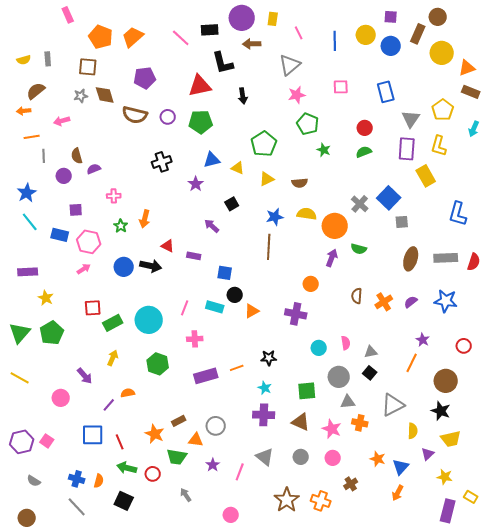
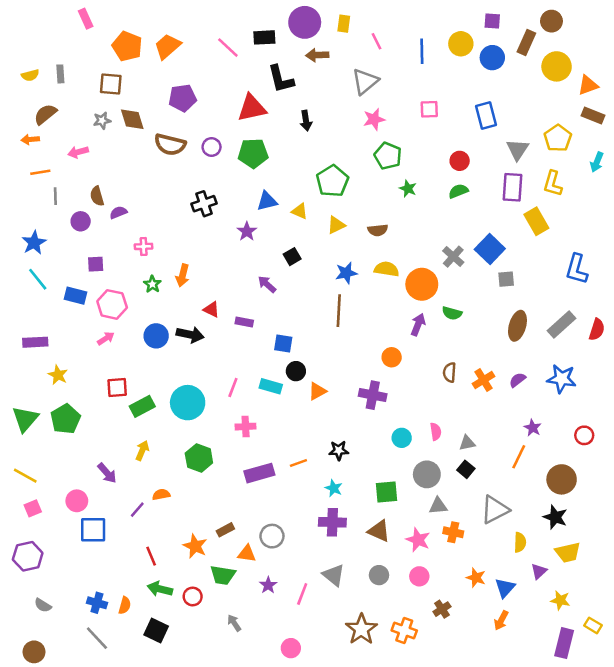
gray rectangle: (446, 258) -> (562, 325), turned -40
blue square: (93, 435) -> (93, 530), moved
pink square: (47, 441) -> (33, 508), moved, turned 32

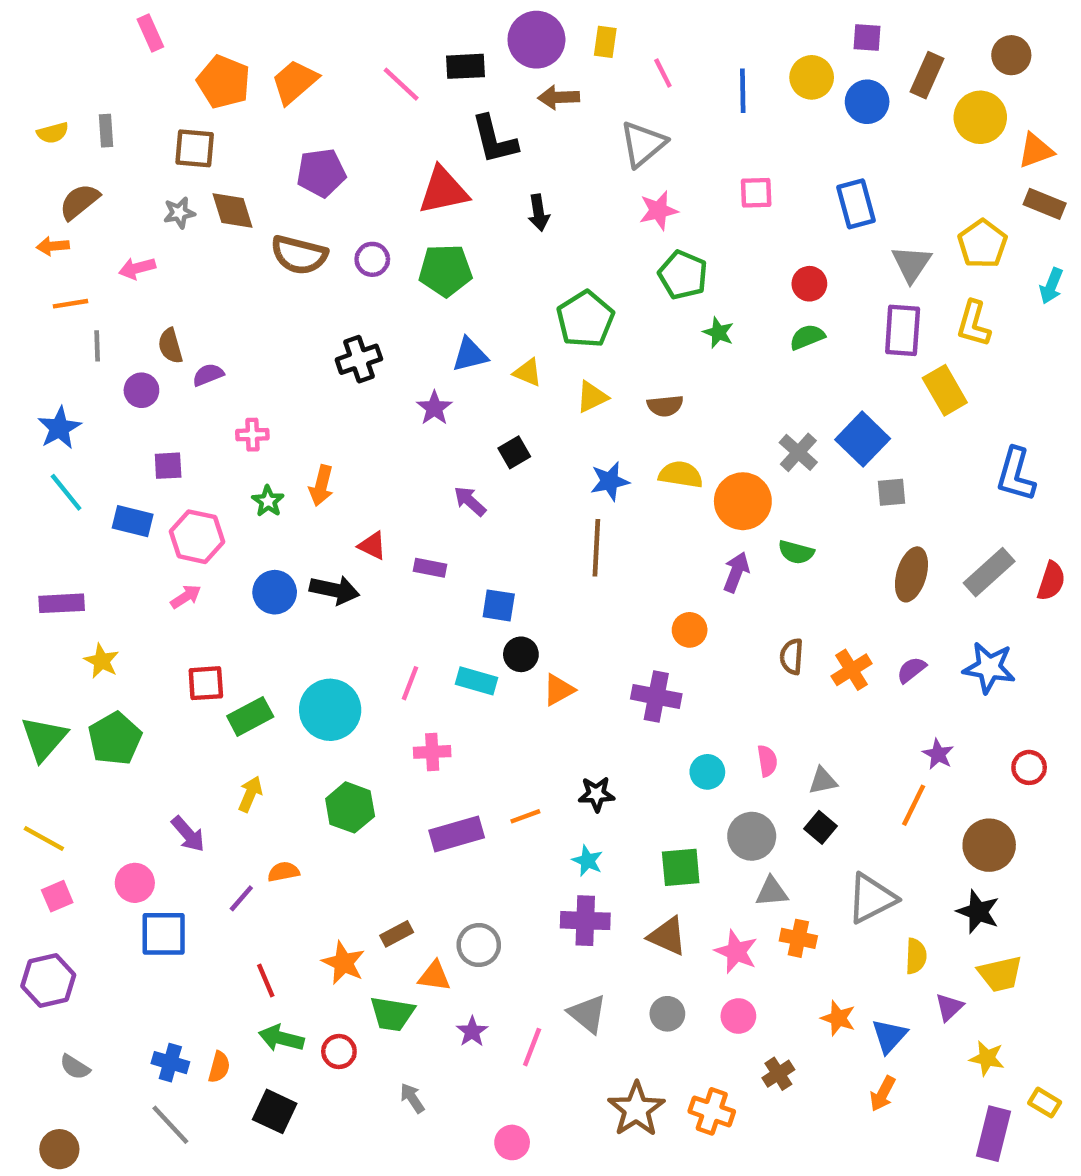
brown circle: (551, 21) -> (1011, 55), moved

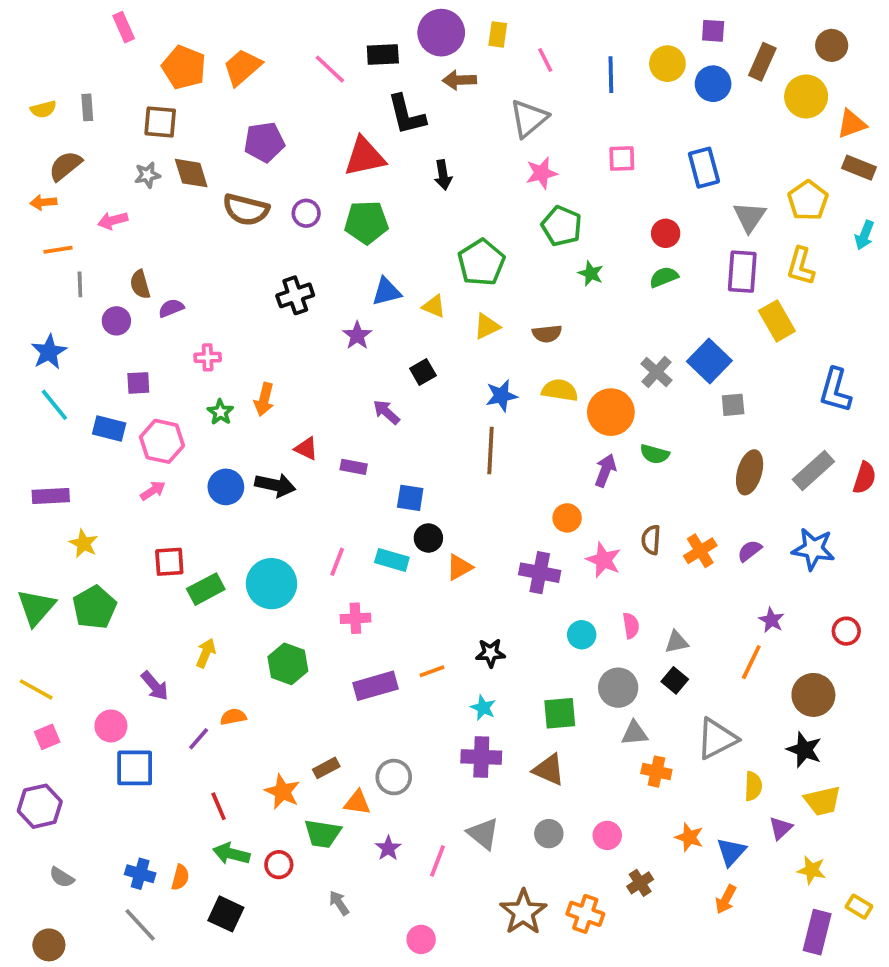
pink star: (736, 952) -> (604, 560), moved

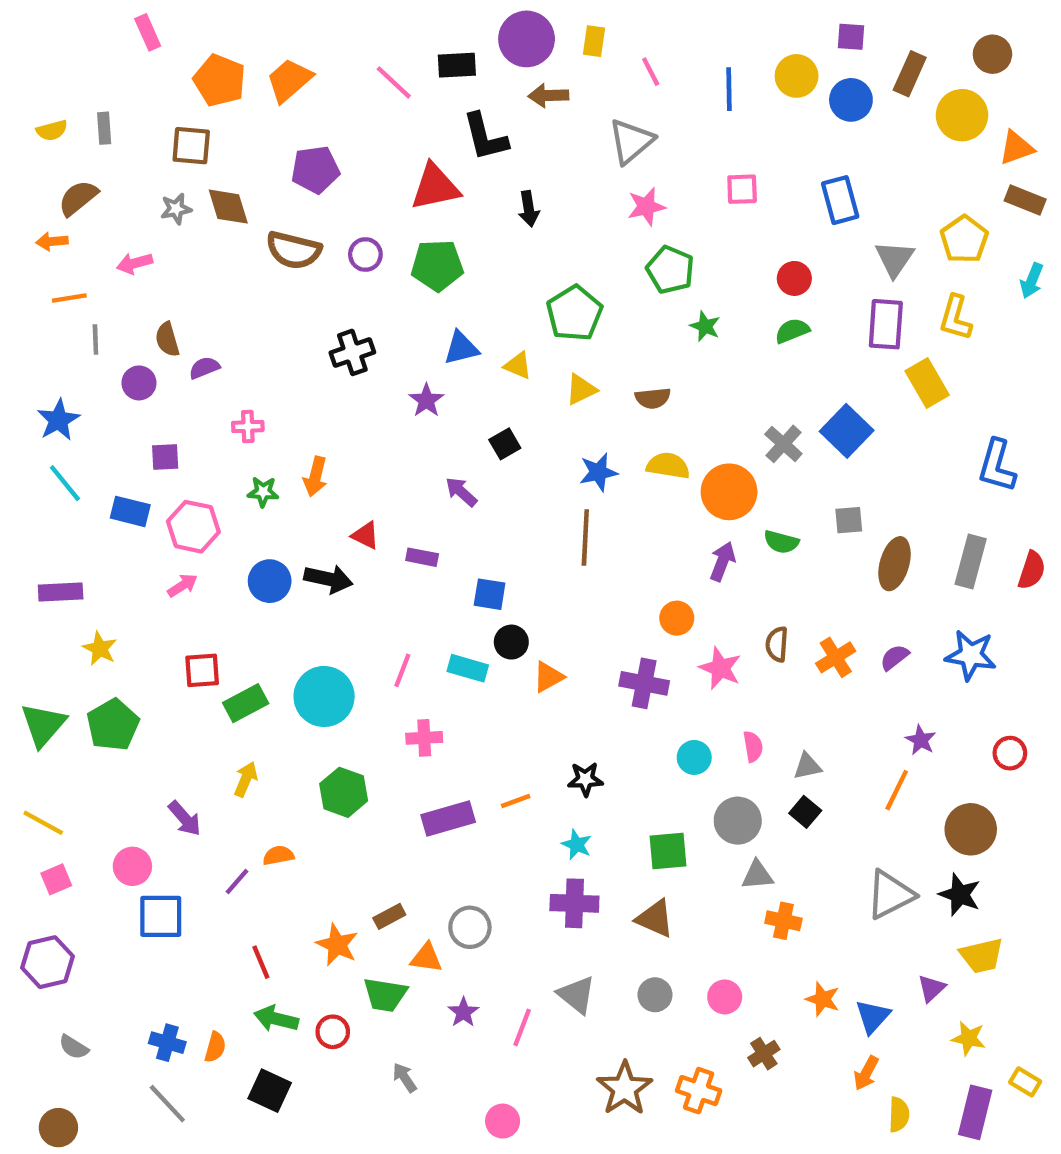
gray square: (733, 405) -> (849, 520), moved
green star: (220, 412) -> (263, 492), turned -30
gray rectangle: (813, 471) -> (971, 561), turned -33
gray triangle: (717, 739) -> (890, 895), moved
yellow semicircle: (753, 786) -> (899, 1115), moved

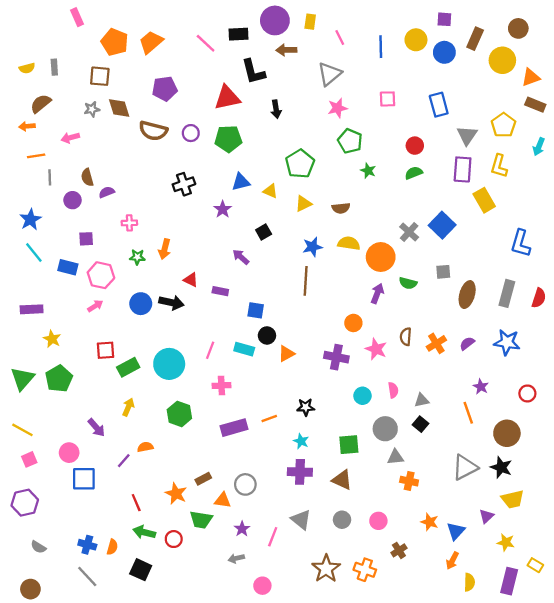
orange line: (897, 790) -> (468, 413), turned -45
gray arrow: (405, 1078) -> (236, 558), moved, turned -70

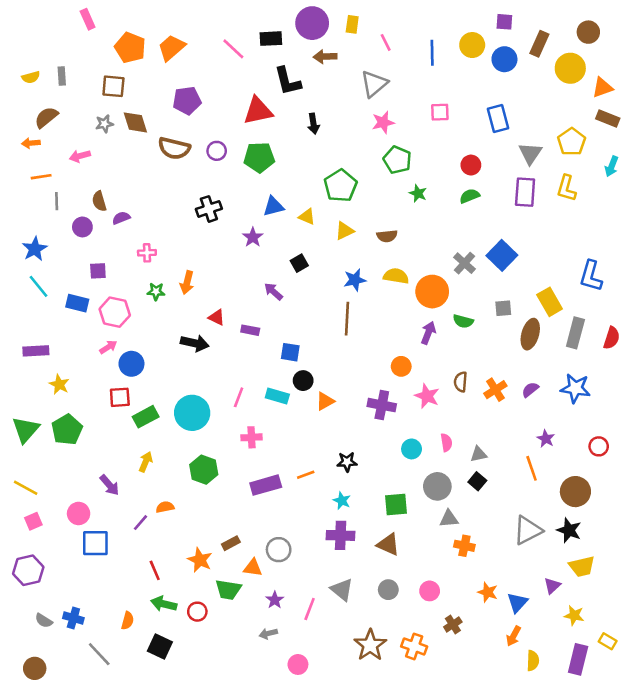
yellow rectangle: (484, 200) -> (550, 302), moved
blue circle: (141, 304) -> (131, 364), moved
blue cross: (87, 545) -> (73, 618), moved

